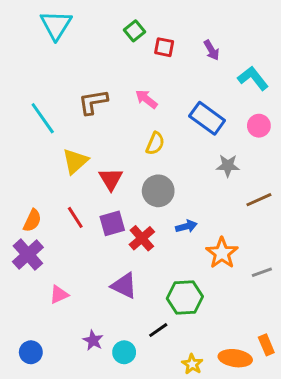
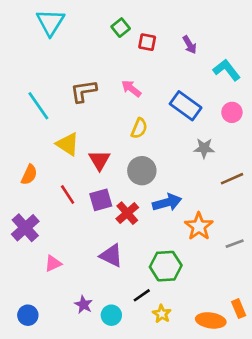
yellow triangle: (75, 161) -> (68, 144), turned -45
orange semicircle: (32, 220) -> (29, 175), moved
blue arrow: (186, 226) -> (167, 203), size x1.5
yellow star: (192, 364) -> (162, 314), moved

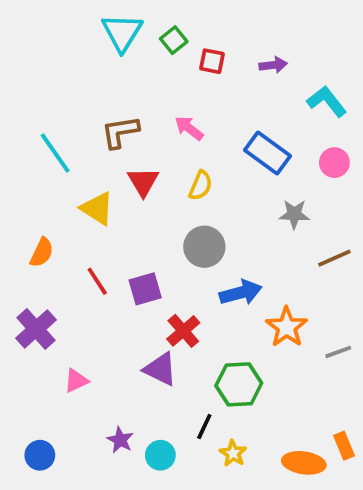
cyan triangle: (50, 22) -> (122, 32), moved
purple arrow: (190, 45) -> (273, 65), turned -66
red triangle: (99, 160) -> (143, 182), moved
red cross: (127, 213) -> (183, 331), moved
black line: (142, 295) -> (204, 427), turned -30

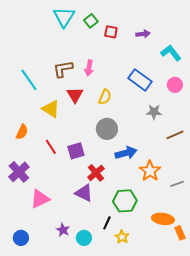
pink arrow: (189, 128) -> (89, 68), moved, turned -119
pink triangle: (76, 381) -> (40, 199), size x1.5
orange ellipse: (304, 463) -> (163, 219), moved

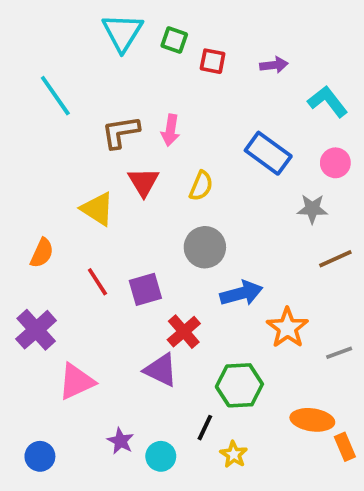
green square: (91, 21) -> (174, 40), turned -32
cyan line: (29, 80) -> (55, 96), moved
gray star: (154, 112) -> (312, 209), moved

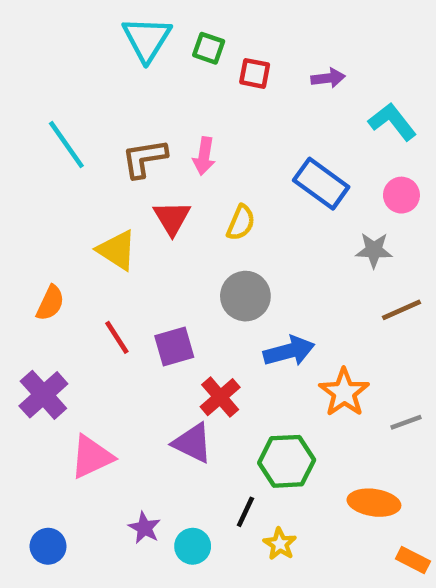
cyan line: (55, 96) -> (66, 145), moved
orange rectangle: (345, 447) -> (413, 560), moved, turned -40

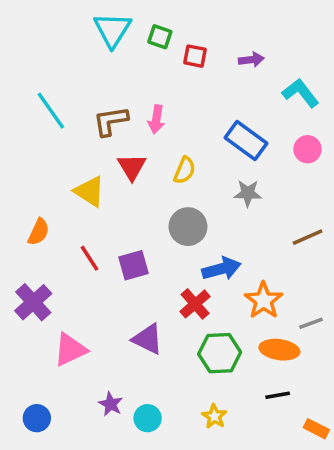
gray star: (374, 250) -> (248, 193), moved
red cross: (220, 397) -> (195, 304), moved
orange ellipse: (374, 503) -> (279, 350), moved
black line: (245, 512) -> (278, 395), moved, turned 55

